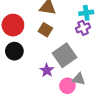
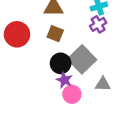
black circle: (14, 51) -> (61, 63), moved
pink circle: (67, 86) -> (72, 94), moved

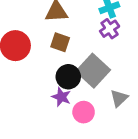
purple star: (64, 80) -> (61, 97), moved
gray triangle: (103, 84) -> (119, 98), turned -42

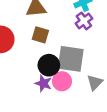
gray square: (93, 71) -> (71, 59), turned -32
pink circle: (84, 112) -> (62, 81), moved

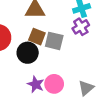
gray square: (71, 59) -> (54, 41), moved, size x0.7
black circle: (49, 65) -> (28, 53), moved

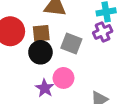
brown square: (37, 37) -> (41, 33), moved, turned -35
pink circle: (54, 84) -> (63, 78), moved

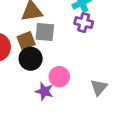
purple cross: (103, 32) -> (84, 23), turned -36
gray square: (71, 43) -> (45, 32), moved

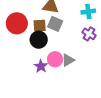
purple cross: (84, 23) -> (89, 34), moved
gray triangle: (99, 87) -> (68, 60), moved

